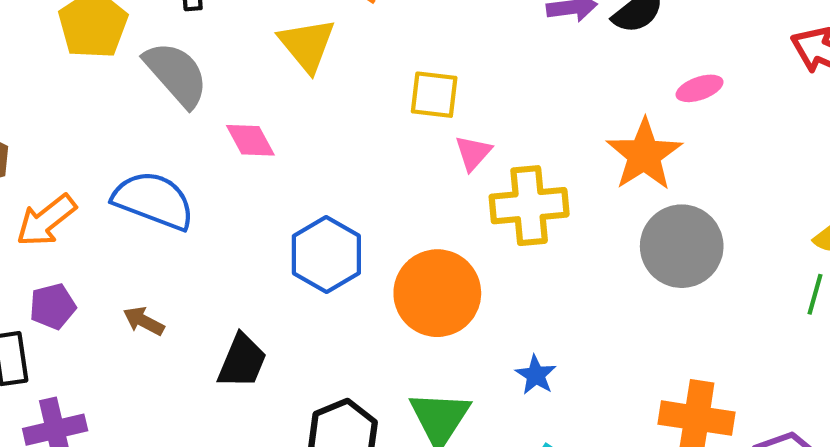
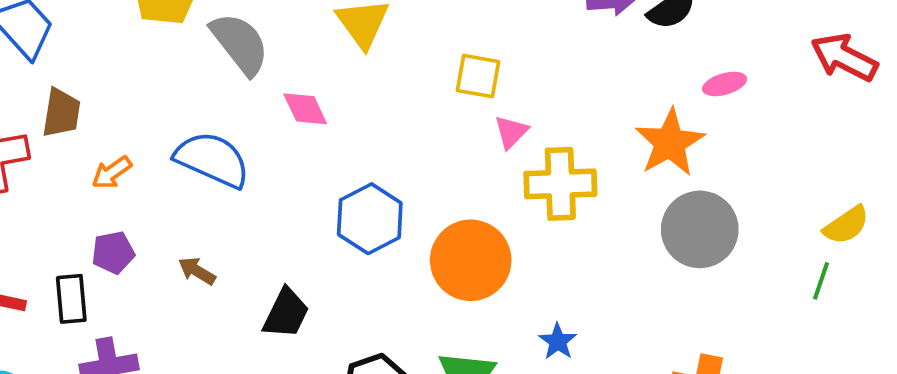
orange arrow: (46, 220) -> (112, 173), size x0.7

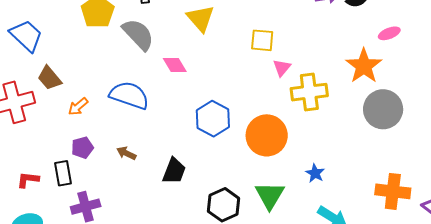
brown trapezoid: (61, 113) -> (50, 78), turned 136

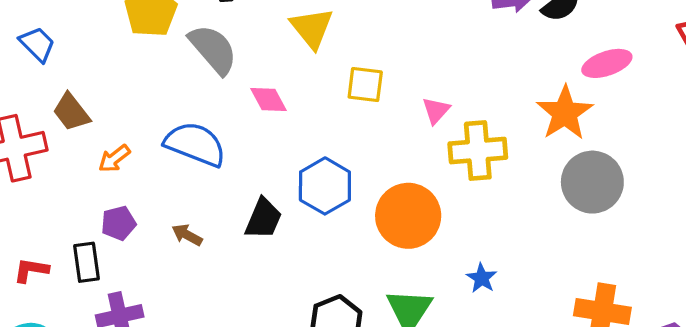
pink ellipse: (389, 33) -> (607, 63), size x1.4
blue trapezoid: (26, 36) -> (37, 44), size x0.7
yellow square: (262, 40) -> (365, 84), moved
black trapezoid: (174, 171) -> (263, 219), moved

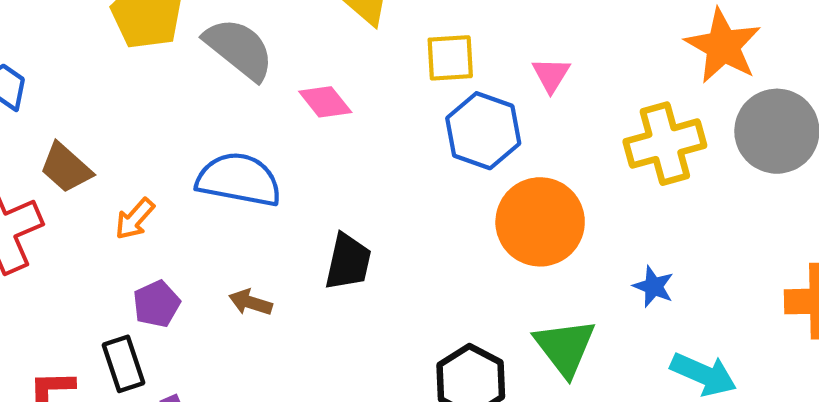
yellow cross: (478, 151) -> (665, 144), moved
blue hexagon: (325, 186) -> (483, 131), moved

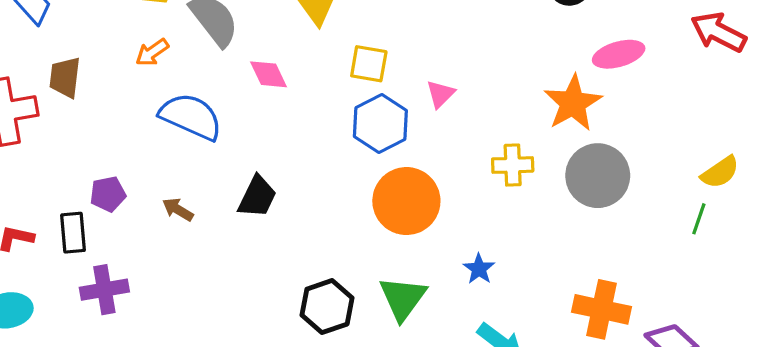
yellow cross: (665, 144) -> (513, 165), size x0.7
brown trapezoid: (66, 168) -> (65, 77), turned 42
orange arrow: (135, 219) -> (152, 52), moved

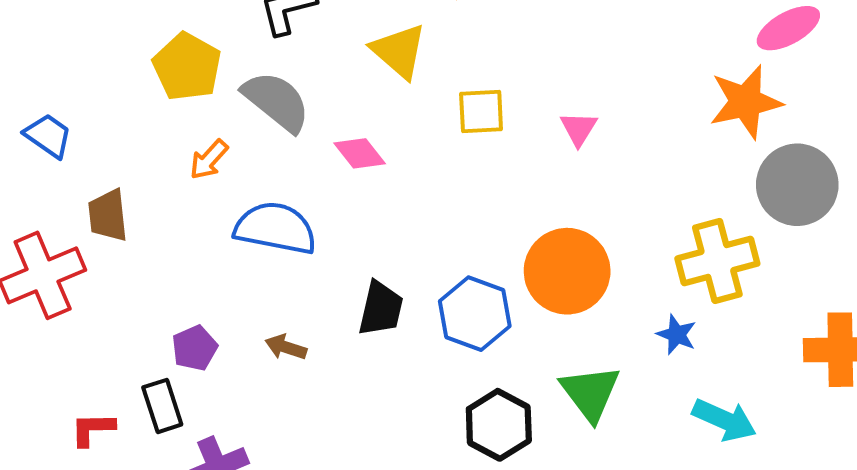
orange star: (573, 103) -> (746, 102), turned 30
blue hexagon: (380, 123) -> (475, 314), moved
yellow cross: (513, 165) -> (717, 261), moved, size x1.5

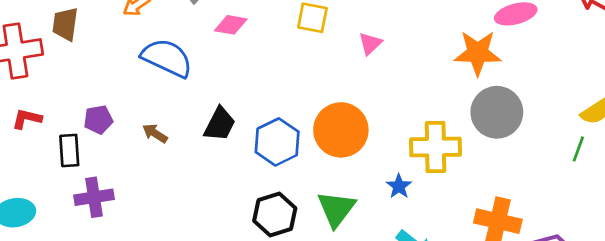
pink diamond: (360, 153) -> (231, 25), turned -56
red L-shape: (93, 429) -> (27, 119), moved

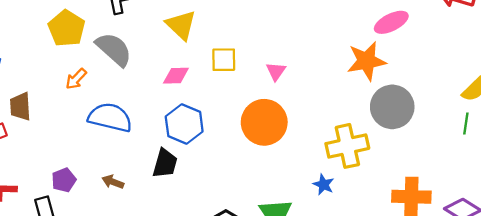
pink diamond: (231, 25) -> (176, 76), moved
orange circle: (341, 130) -> (264, 122), moved
blue hexagon: (277, 142) -> (184, 124), moved

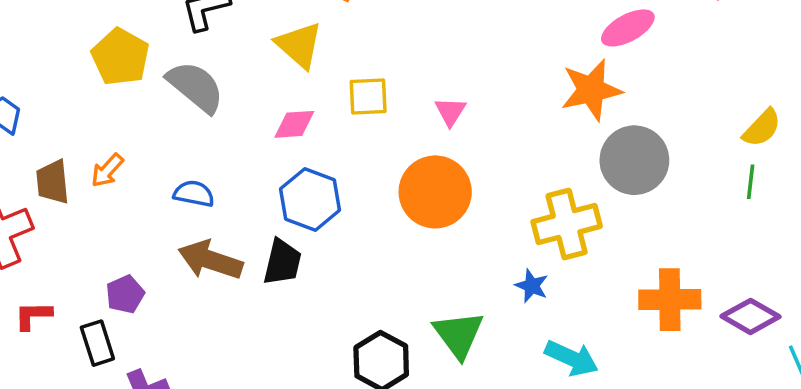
orange arrow: (76, 79) -> (107, 170), moved
blue semicircle: (110, 117) -> (194, 194), size x0.6
brown arrow: (113, 182) -> (210, 260), moved, size x1.8

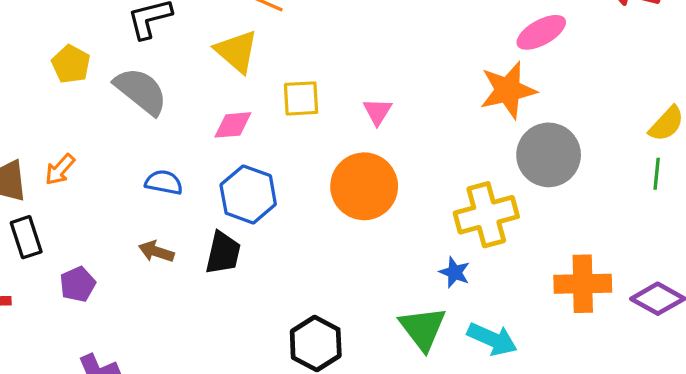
yellow pentagon: (120, 57) -> (71, 64), size x0.7
blue semicircle: (194, 194) -> (164, 182), moved
brown arrow: (210, 260) -> (156, 252), size x0.6
green triangle: (459, 334) -> (423, 328), moved
black rectangle: (97, 343) -> (26, 237), moved

